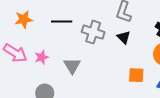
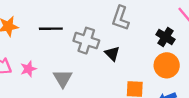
black triangle: (124, 37) -> (112, 54), moved

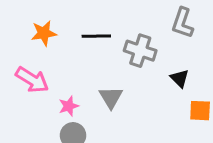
black triangle: (112, 54) -> (180, 78), moved
pink star: (28, 69) -> (69, 106), moved

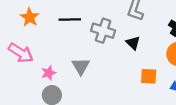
orange star: (44, 33) -> (30, 17), turned -30
black triangle: (180, 78) -> (133, 43), moved

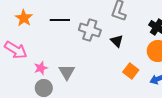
gray triangle: (81, 66) -> (67, 72), moved
orange square: (149, 76) -> (131, 71), turned 35

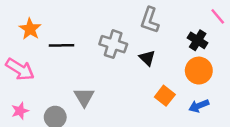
black line: (60, 20) -> (62, 45), moved
pink star: (41, 68) -> (20, 111), moved

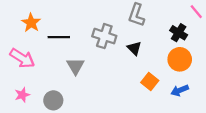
gray triangle: (84, 97) -> (75, 66), moved

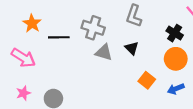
gray cross: (104, 36) -> (93, 28), moved
gray triangle: (75, 66) -> (104, 52), moved, turned -42

